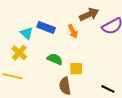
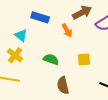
blue rectangle: (46, 27) -> (40, 17), moved
yellow square: (76, 69) -> (84, 59), moved

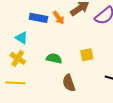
orange arrow: (67, 30) -> (59, 18), moved

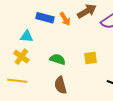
cyan triangle: (22, 38) -> (27, 36), turned -32
brown semicircle: (69, 83) -> (60, 85), moved

